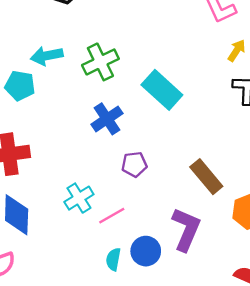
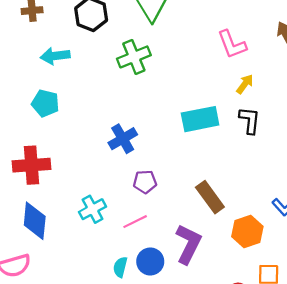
cyan arrow: (47, 56) -> (55, 56), moved
green cross: (100, 62) -> (134, 57), moved
cyan rectangle: (162, 90) -> (200, 119), moved, turned -57
pink line: (112, 216) -> (135, 222), moved

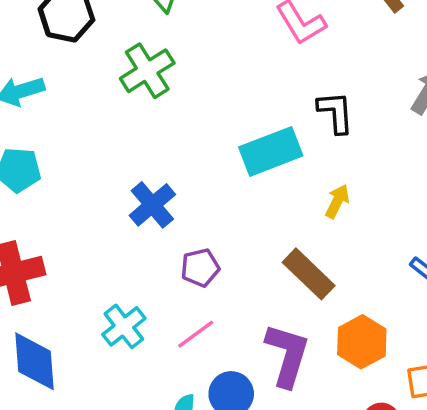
yellow arrow: (245, 84) -> (337, 201), moved
black L-shape: (250, 120) -> (336, 112), moved
orange hexagon: (247, 232) -> (362, 342), moved

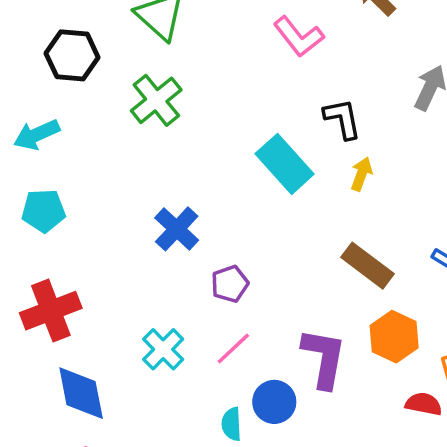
cyan rectangle: (271, 151) -> (285, 164), turned 76
yellow arrow: (337, 201) -> (361, 174), moved
brown rectangle: (309, 274) -> (367, 266), moved

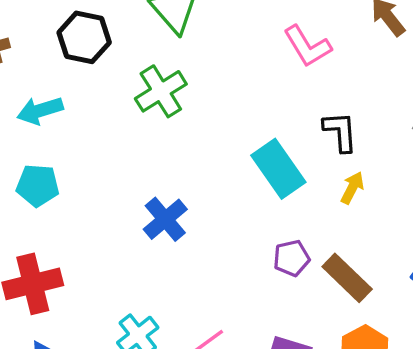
purple pentagon: (230, 284) -> (291, 258), moved

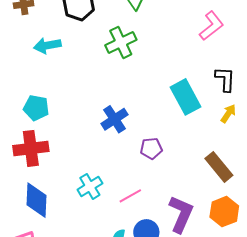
pink L-shape: (307, 46) -> (211, 26), turned -104
cyan pentagon: (38, 185) -> (36, 108), moved
purple pentagon: (291, 258) -> (151, 148), moved

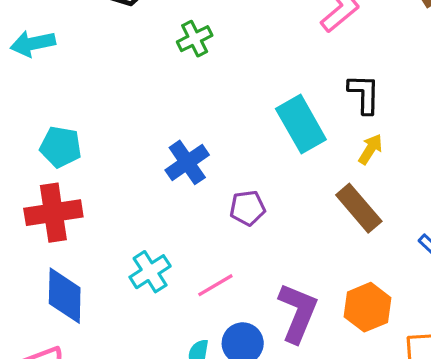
green cross: (121, 43) -> (195, 39), size x0.7
cyan arrow: (47, 45) -> (33, 44), moved
brown rectangle: (219, 167) -> (359, 208), moved

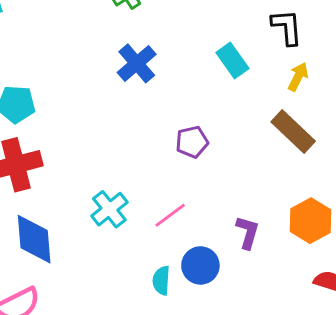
cyan rectangle: (301, 124) -> (232, 61), size x0.7
blue cross: (187, 162) -> (137, 63), moved
purple L-shape: (298, 313) -> (248, 232), size x0.6

